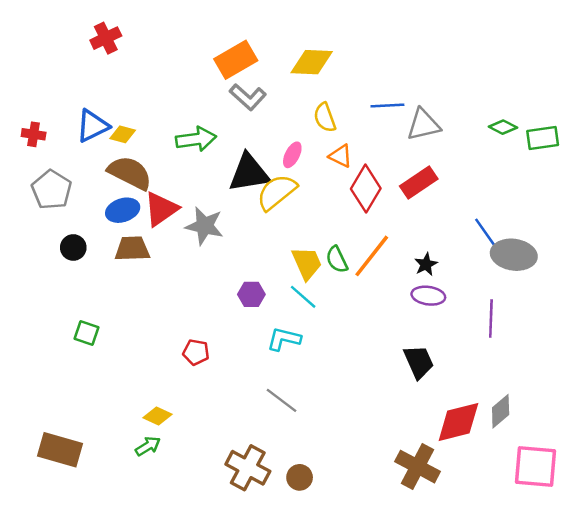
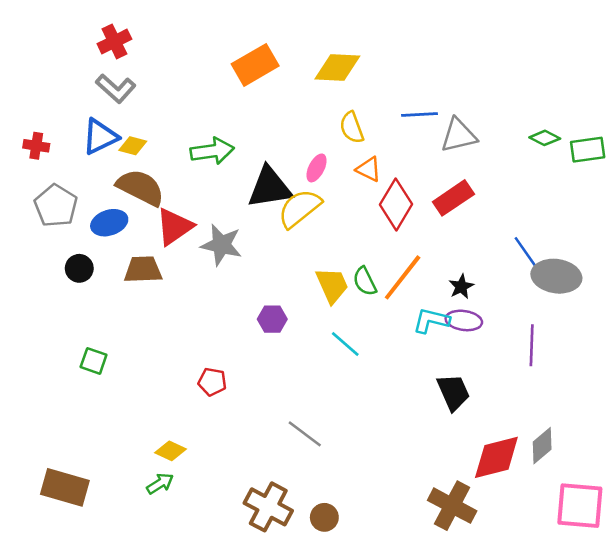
gray L-shape: (248, 97) -> (116, 88), moved
blue ellipse: (123, 210) -> (109, 223), moved
cyan line: (303, 297) -> (345, 344), moved
cyan L-shape: (284, 339) -> (431, 320), moved

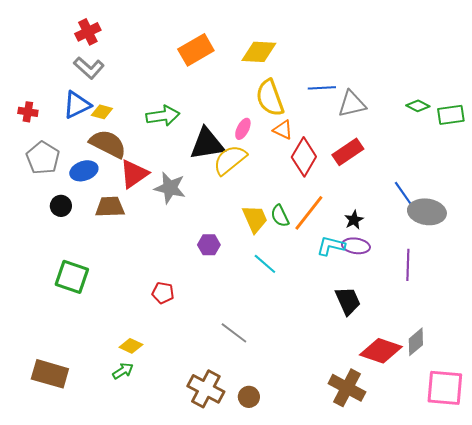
yellow semicircle: (352, 128) -> (270, 98), size x1.5
green square: (94, 361) -> (72, 277), size x1.6
red diamond: (496, 457) -> (381, 351), turned 33

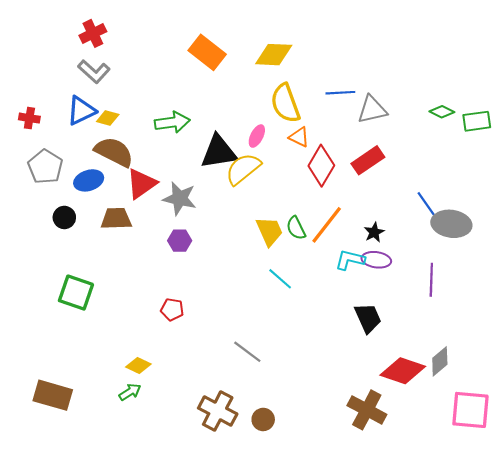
orange rectangle: (196, 50) -> (207, 52), turned 68
purple hexagon: (209, 245) -> (180, 241), moved

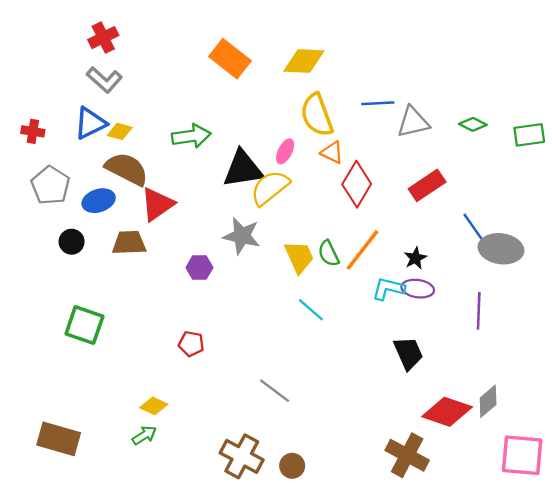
green diamond: (442, 112) -> (473, 124), moved
red rectangle: (368, 160) -> (427, 185), moved
gray star: (180, 198) -> (242, 236), moved

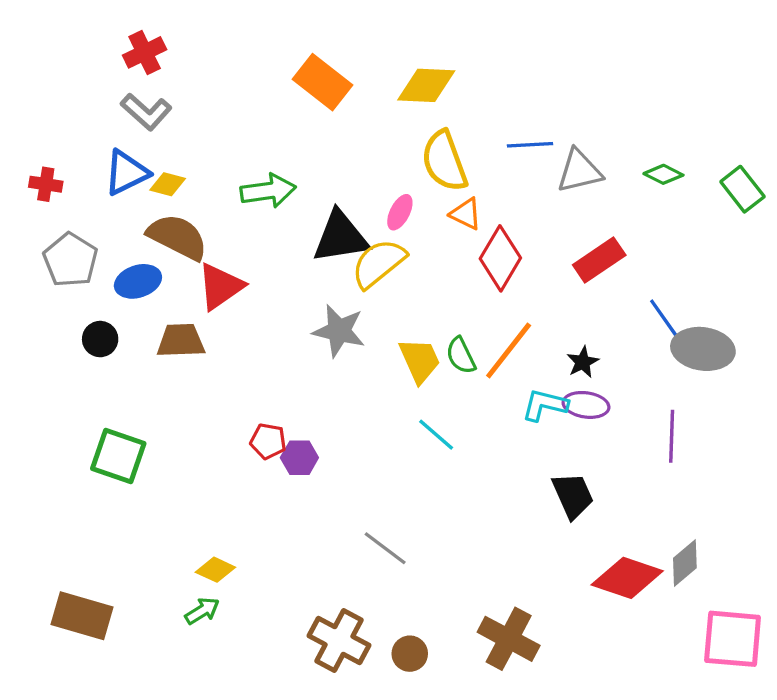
green rectangle: (529, 135) -> (742, 189), turned 60
purple hexagon: (199, 268) -> (299, 458), moved
red pentagon: (191, 344) -> (268, 441), moved
brown cross: (407, 455) -> (509, 639), moved

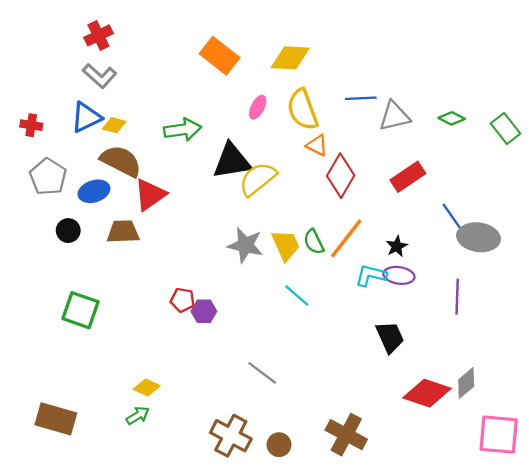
pink ellipse: (400, 212) -> (258, 107), moved
gray star: (339, 331) -> (245, 245), moved

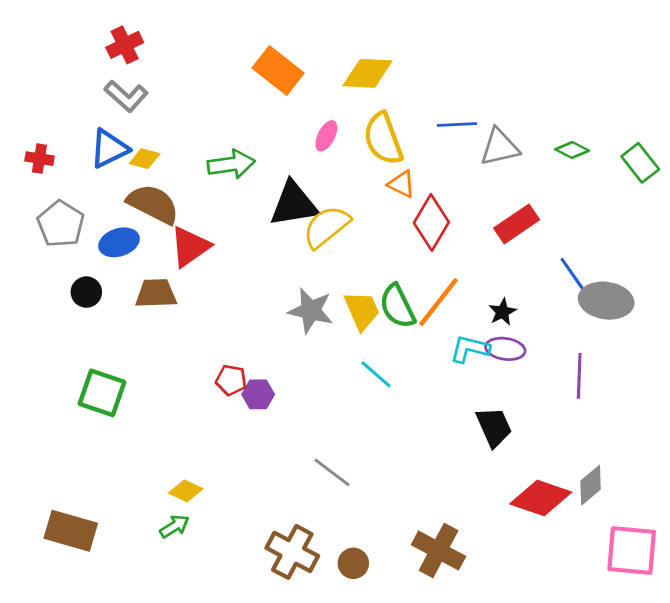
green semicircle: (314, 242) -> (397, 306), size x1.4

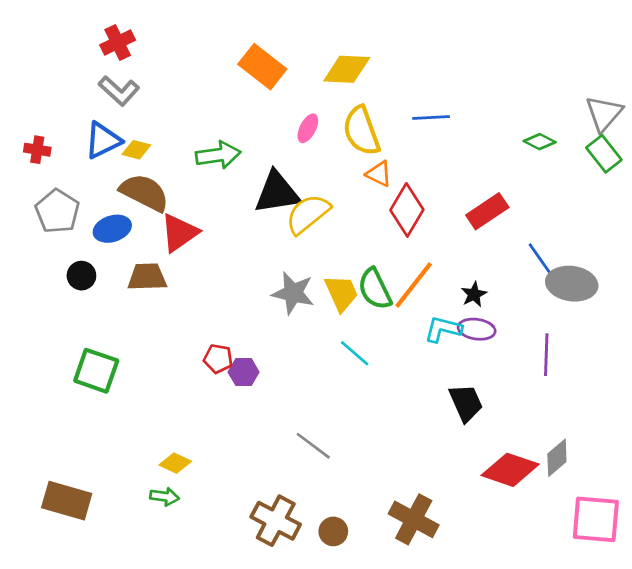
gray triangle: (500, 147) -> (604, 114), moved, turned -36
green arrow: (174, 526) -> (165, 497), turned 40

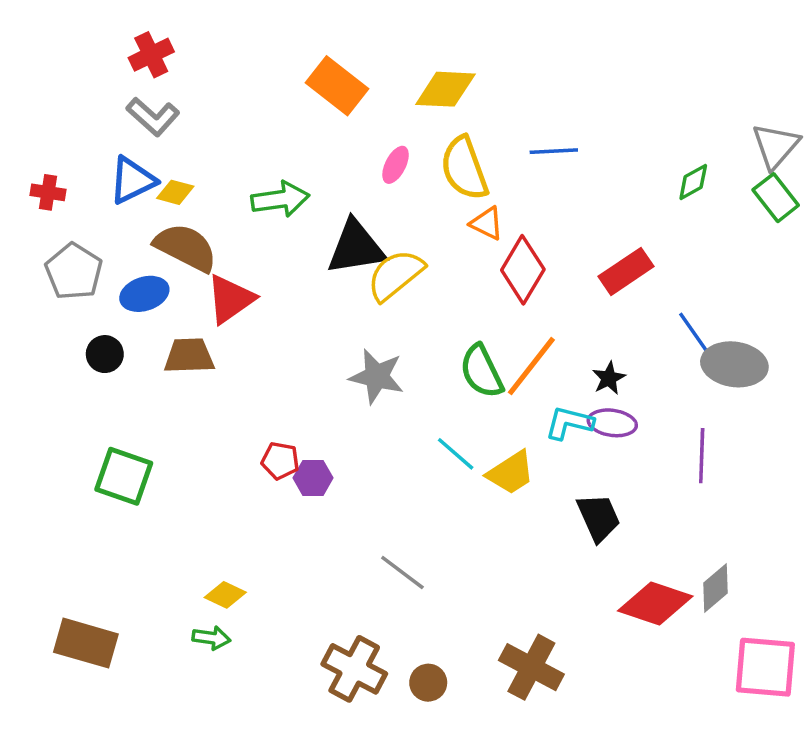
green diamond: (540, 142) -> (693, 182), turned -56
yellow trapezoid: (341, 293) -> (511, 473), moved, turned 81

